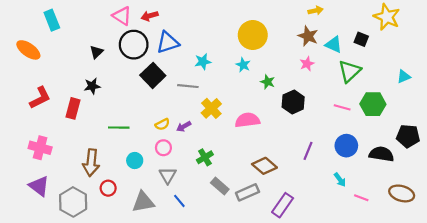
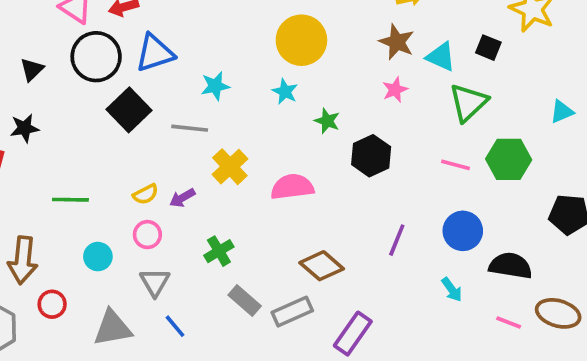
black semicircle: (381, 154) -> (510, 266), moved
pink line: (361, 198) -> (509, 323), moved

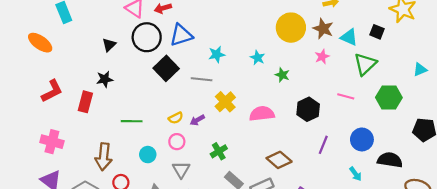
yellow circle: (301, 40) -> (291, 28), moved
black hexagon: (371, 156) -> (308, 109), moved
pink line: (455, 165) -> (346, 96), moved

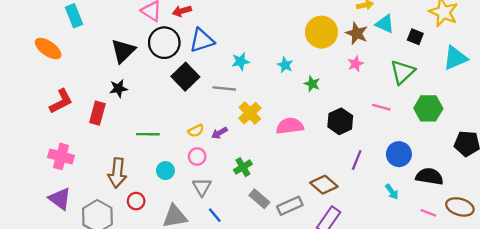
cyan triangle: (349, 37) -> (385, 24), moved
black triangle: (109, 45) -> (123, 51), size x1.6
cyan triangle: (420, 70) -> (455, 58), moved, size x1.6
brown diamond: (279, 160) -> (324, 185), moved

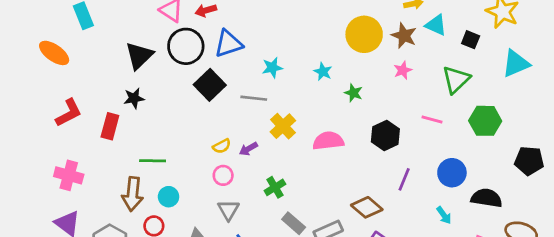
green line: (148, 134) -> (153, 161), moved
cyan circle: (165, 171) -> (169, 197), moved

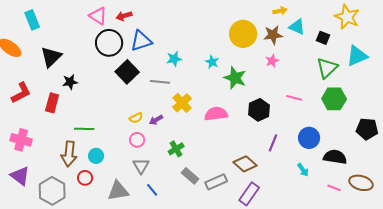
brown star: (404, 36) -> (273, 35), turned -30
black triangle: (139, 56) -> (51, 57), moved
green triangle: (456, 80) -> (327, 68), moved
green star: (353, 93) -> (235, 78), size x1.6

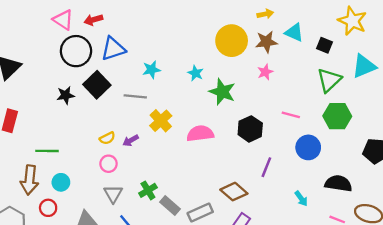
yellow arrow: (280, 11) -> (265, 14), moved
black star: (70, 82) -> (66, 95), moved
blue circle: (309, 138) -> (308, 147), moved
green cross: (176, 149) -> (148, 190), moved

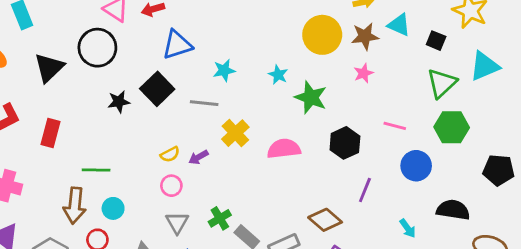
black circle: (76, 51) -> (97, 48), moved

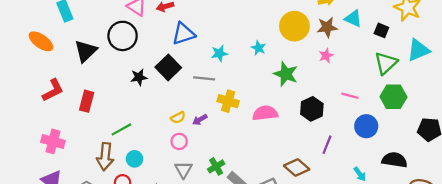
cyan star: (278, 75) -> (259, 48), moved
yellow cross: (235, 133) -> (228, 101), turned -30
green line: (96, 170) -> (121, 129), turned -30

